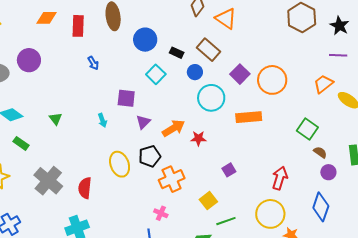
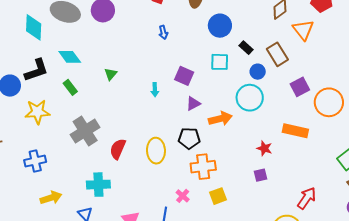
cyan square: (156, 74) -> (220, 62), turned 30
cyan circle: (211, 98) -> (250, 98), moved
red star: (198, 138) -> (264, 148), moved
yellow ellipse: (120, 164) -> (156, 151), moved
yellow square: (208, 201) -> (218, 196), moved

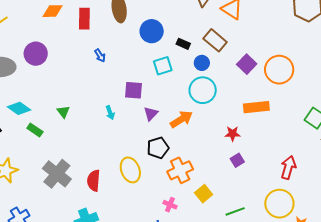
green rectangle: (70, 87) -> (35, 130), moved

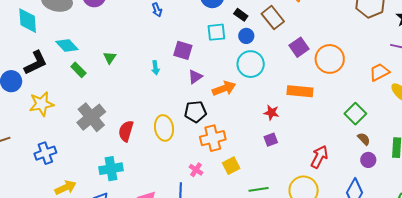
blue circle: (202, 63) -> (246, 36), moved

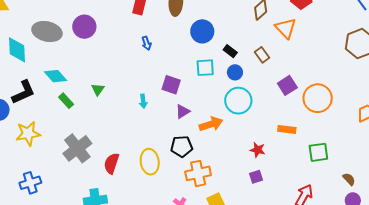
brown rectangle: (273, 18) -> (262, 55), size x0.7
orange rectangle: (300, 91) -> (287, 129), size x0.7
green square: (355, 114) -> (318, 152), moved, turned 35

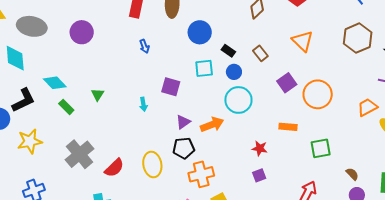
orange triangle: (286, 28) -> (303, 41), moved
gray ellipse: (47, 31) -> (32, 26), moved
purple triangle: (183, 111) -> (183, 122), moved
red semicircle: (112, 163) -> (114, 168), turned -150

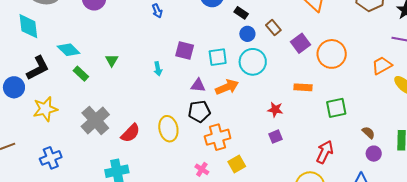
brown rectangle: (260, 53) -> (273, 28), moved
cyan square: (204, 68) -> (218, 57), moved
purple triangle: (183, 122) -> (198, 85), turned 42

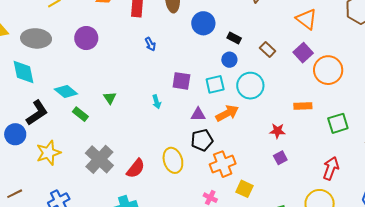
blue circle: (247, 34) -> (229, 60), moved
purple square: (301, 43) -> (303, 53), moved
yellow square: (237, 164) -> (244, 189), turned -30

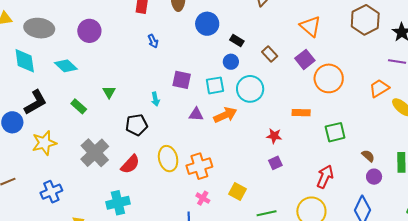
cyan diamond: (66, 92) -> (66, 66), moved
black pentagon: (202, 140) -> (137, 125), moved
orange cross: (223, 164) -> (199, 166), moved

